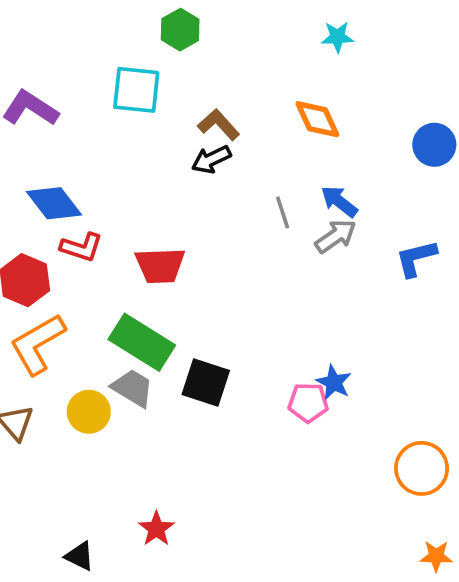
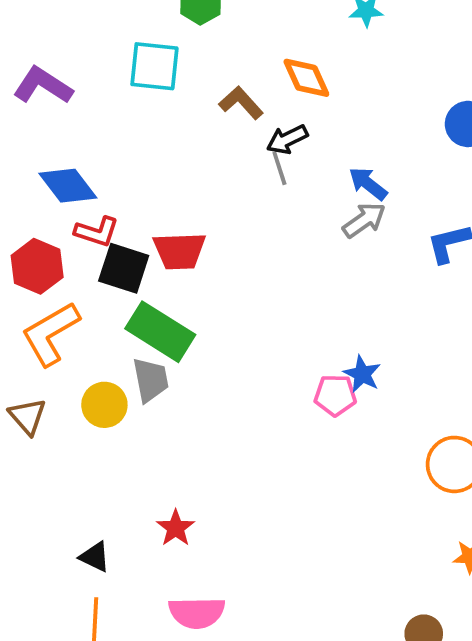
orange diamond: (317, 119) -> (306, 78), moved
black arrow: (211, 159) -> (287, 139), moved
gray line: (283, 212) -> (279, 168), moved
black square: (206, 382) -> (124, 268), moved
gray trapezoid: (133, 388) -> (151, 380), turned 48

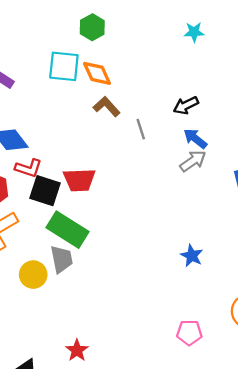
orange diamond: (306, 78) -> (97, 73), moved
brown L-shape: (241, 103) -> (107, 107), moved
black arrow: (287, 139) -> (186, 105), moved
pink pentagon: (335, 395) -> (189, 333), moved

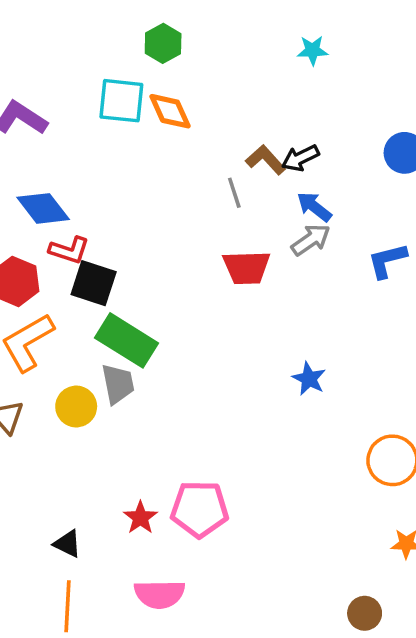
brown L-shape: (107, 107) -> (266, 160), moved
red trapezoid: (79, 180) -> (246, 268), moved
pink pentagon: (189, 333) -> (200, 509), moved, size x1.5

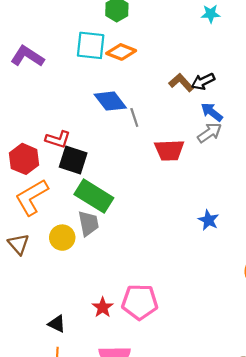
orange diamond: (170, 111) -> (121, 52), turned -44
gray line: (234, 193) -> (134, 117), moved
blue diamond: (43, 208) -> (110, 101), moved

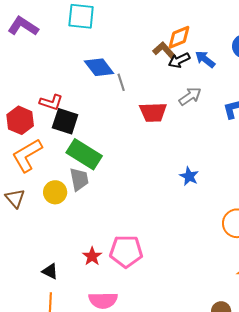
orange diamond: (121, 52) -> (179, 37), moved, turned -44
black arrow: (203, 81) -> (179, 60), moved
blue arrow: (212, 112) -> (205, 59), moved

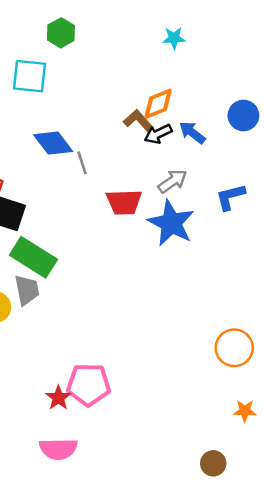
blue star: (189, 176) -> (171, 223), moved, size x1.8
red star: (92, 256) -> (58, 398), moved

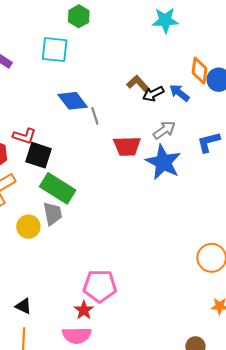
cyan star: (174, 38) -> (165, 20), size x1.5
orange diamond: (158, 104) -> (200, 71), moved, turned -60
red star: (58, 398) -> (84, 310), moved

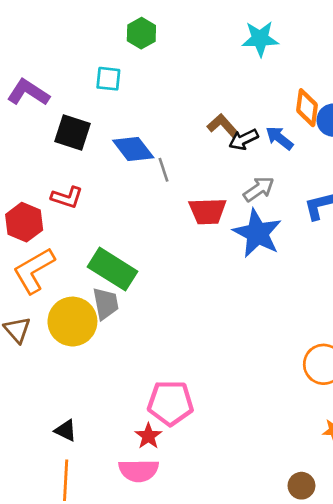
cyan square: (55, 50) -> (108, 79), size x0.7
black square: (38, 155) -> (72, 133), moved
yellow circle: (28, 227) -> (72, 322), size x1.5

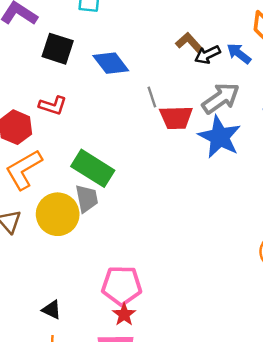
gray line: (164, 170) -> (152, 97), moved
gray arrow: (259, 189) -> (221, 98), size x1.4
pink pentagon: (170, 403) -> (122, 286), moved

